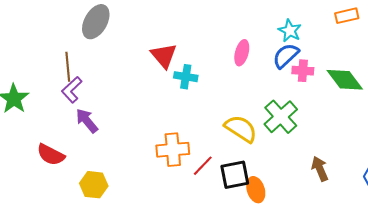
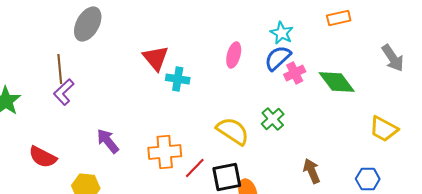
pink cross: (303, 71) -> (295, 73), turned -30
green cross: (281, 117) -> (273, 119), size x0.7
purple arrow: (87, 121) -> (108, 141), moved

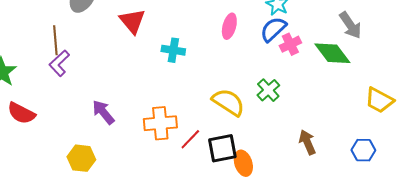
red triangle: (156, 58) -> (132, 21), moved
gray arrow: (393, 58) -> (350, 25), moved
red semicircle: (43, 157) -> (21, 113), moved

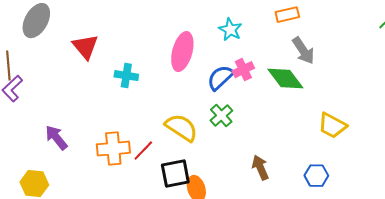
pink ellipse: (229, 26) -> (182, 52), size x1.5
blue semicircle: (273, 29) -> (220, 78), moved
red line: (190, 139) -> (143, 151), moved

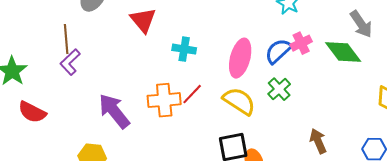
pink ellipse: (182, 52) -> (240, 58), moved
purple arrow: (56, 138) -> (114, 111), size x1.4
orange cross: (113, 149) -> (164, 100), moved
red line: (143, 151) -> (192, 94), moved

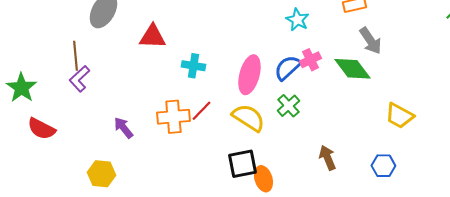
red triangle: (143, 20) -> (152, 37), turned -48
purple arrow: (114, 111) -> (123, 128), size x0.6

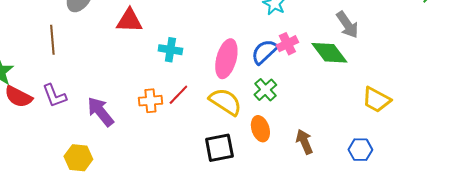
purple L-shape: (79, 79) -> (54, 96), moved, turned -68
orange cross: (173, 117) -> (150, 101), size x0.7
purple arrow: (123, 128) -> (100, 112), size x1.4
red semicircle: (41, 129) -> (18, 97), moved
orange ellipse: (263, 179) -> (260, 129), moved

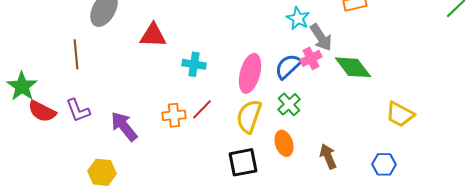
gray arrow: (347, 25) -> (321, 37), moved
yellow semicircle: (225, 102) -> (249, 116), turned -104

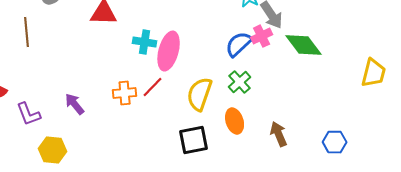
pink ellipse: (250, 73) -> (169, 51), moved
purple L-shape: (78, 110) -> (29, 114), moved
yellow trapezoid: (400, 114) -> (374, 73), moved, turned -104
purple arrow: (124, 126) -> (75, 104), size x0.7

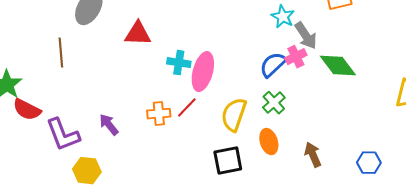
purple L-shape: (29, 114) -> (63, 135), size x1.4

